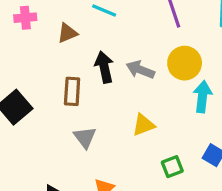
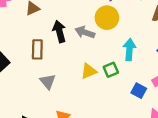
yellow circle: (185, 63) -> (107, 18), moved
green square: (172, 167) -> (111, 70), moved

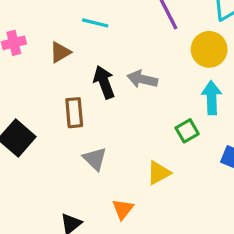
yellow circle: (107, 18) -> (209, 49), moved
yellow triangle: (89, 71) -> (159, 173), moved

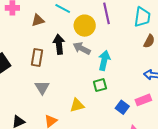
yellow circle: (209, 49) -> (85, 26), moved
cyan arrow: (212, 98) -> (104, 60), moved

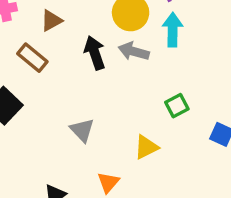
brown rectangle: (37, 58) -> (32, 58), moved, turned -48
cyan arrow: (104, 60) -> (173, 30), moved

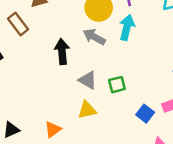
black arrow: (95, 53) -> (62, 52), moved
gray triangle: (82, 130) -> (88, 80), moved, turned -30

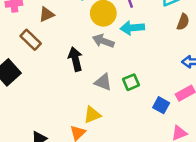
cyan arrow: (127, 27) -> (132, 28), turned -100
yellow triangle: (87, 110) -> (92, 115), moved

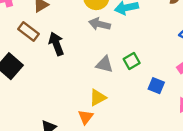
black arrow: (75, 59) -> (56, 44), moved
blue square: (161, 105) -> (156, 86), moved

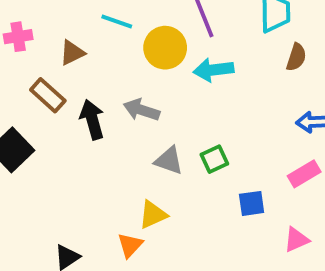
gray arrow: (100, 24) -> (141, 110), moved
blue square: (156, 86) -> (252, 203), turned -35

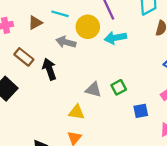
brown triangle: (72, 53) -> (35, 23), moved
gray arrow: (141, 110) -> (66, 42), moved
yellow triangle: (153, 215) -> (77, 112), moved, turned 35

